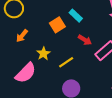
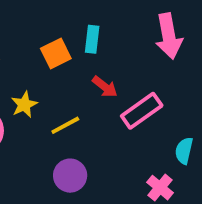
cyan rectangle: (76, 16) -> (92, 39), turned 48

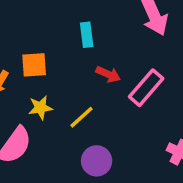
orange square: (56, 54) -> (34, 65), moved, turned 36
yellow star: (24, 105) -> (40, 108), turned 30

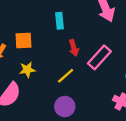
red arrow: (108, 74) -> (74, 48), turned 49
yellow line: (81, 117) -> (66, 76), moved

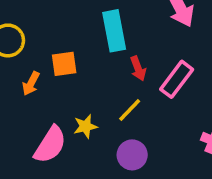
cyan rectangle: (59, 21) -> (114, 31), size x1.6
yellow star: (27, 70) -> (85, 126), moved

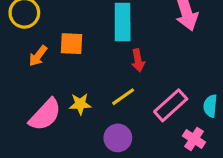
pink rectangle: (177, 79) -> (171, 105), moved

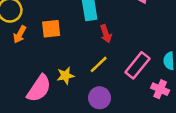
orange arrow: (38, 56) -> (20, 34), moved

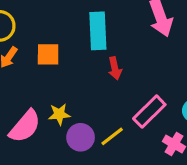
yellow line: (99, 64) -> (112, 136), moved
purple circle: (100, 98) -> (81, 137), moved

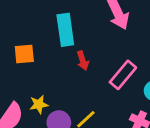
pink rectangle: (149, 112) -> (123, 75), moved

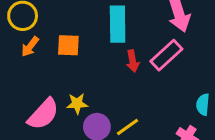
pink rectangle: (123, 75) -> (166, 55), moved

